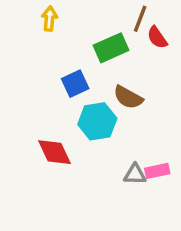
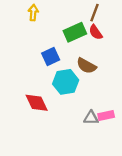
red semicircle: (157, 37) -> (96, 32), moved

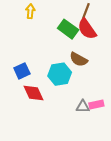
green rectangle: (75, 32) -> (68, 29), turned 60
red semicircle: (96, 32) -> (87, 29), size x1.5
blue square: (51, 57) -> (22, 71), moved

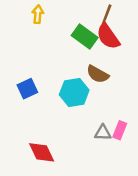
red diamond: (33, 93) -> (42, 152), moved
pink rectangle: (96, 104) -> (120, 130), turned -56

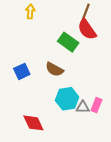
green rectangle: (85, 36) -> (68, 42), moved
brown semicircle: (98, 74) -> (54, 69), moved
cyan hexagon: (74, 92) -> (67, 99), moved

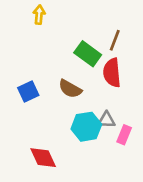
brown line: (86, 12) -> (115, 40), moved
red semicircle: (87, 29) -> (112, 73), moved, turned 30
gray triangle: (83, 107) -> (107, 120), moved

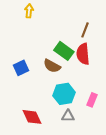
green rectangle: (88, 54) -> (64, 51), moved
gray triangle: (107, 120) -> (68, 116), moved

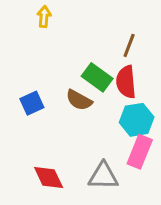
cyan hexagon: (64, 94) -> (137, 120), moved
pink rectangle: (92, 100) -> (140, 152), size x1.5
gray triangle: (68, 116) -> (103, 176), size x1.5

